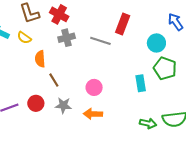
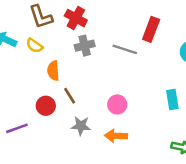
red circle: (36, 103) -> (46, 106), moved

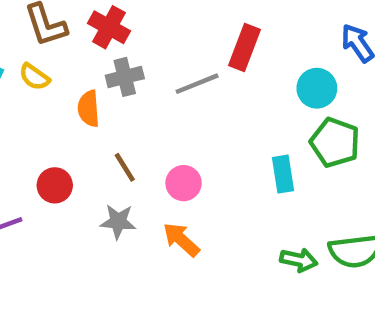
gray line: (125, 49) -> (197, 84), turned -40
orange semicircle: (53, 71) -> (89, 109), moved
brown line: (70, 96) -> (125, 167), moved
orange arrow: (116, 136) -> (181, 240), turned 40

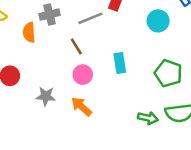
green pentagon: (335, 142) -> (168, 73), moved
brown line: (125, 167) -> (76, 46), moved
cyan rectangle: (283, 174) -> (120, 63), moved

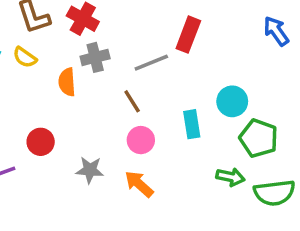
cyan circle: (158, 21) -> (232, 101), moved
green arrow: (148, 118) -> (230, 177), moved

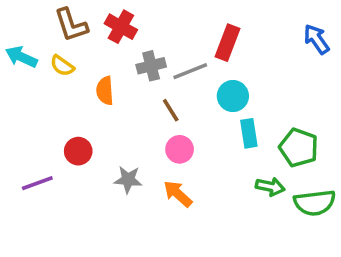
gray cross: (95, 57) -> (151, 66), moved
cyan circle: (232, 101) -> (233, 96), moved
cyan rectangle: (192, 124) -> (249, 133), moved

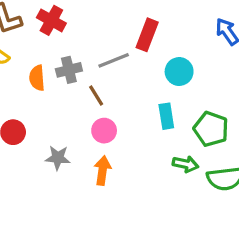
gray cross: (151, 66) -> (69, 70), moved
cyan circle: (233, 96) -> (179, 72), moved
orange arrow: (178, 194) -> (102, 170), turned 56

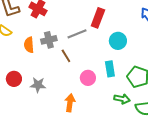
pink circle: (104, 131) -> (88, 78), moved
gray star: (58, 158) -> (38, 85), moved

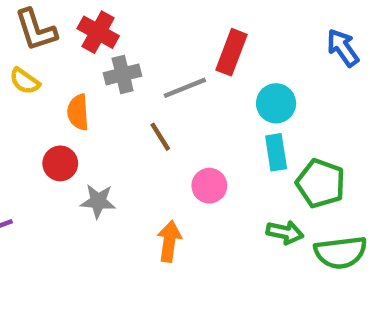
gray cross: (49, 40) -> (123, 74), moved
cyan rectangle: (110, 69) -> (276, 152), moved
red circle: (14, 79) -> (60, 163), moved

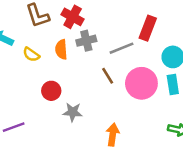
yellow semicircle: (25, 81) -> (31, 54), moved
orange semicircle: (78, 112) -> (61, 49), moved
pink circle: (209, 186) -> (141, 83), moved, size x1.6

